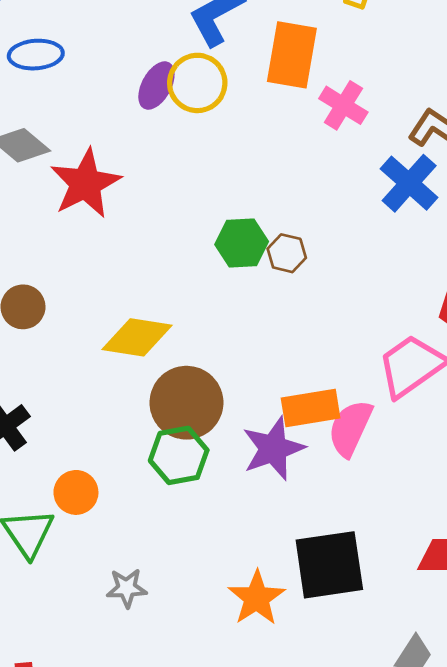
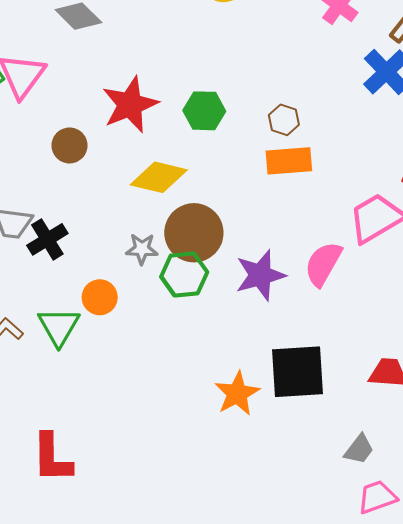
red star: (85, 183) -> (130, 105), moved
green hexagon: (242, 243) -> (204, 111), moved
orange rectangle: (311, 408) -> (289, 161), moved
gray star: (127, 588) -> (142, 249), moved

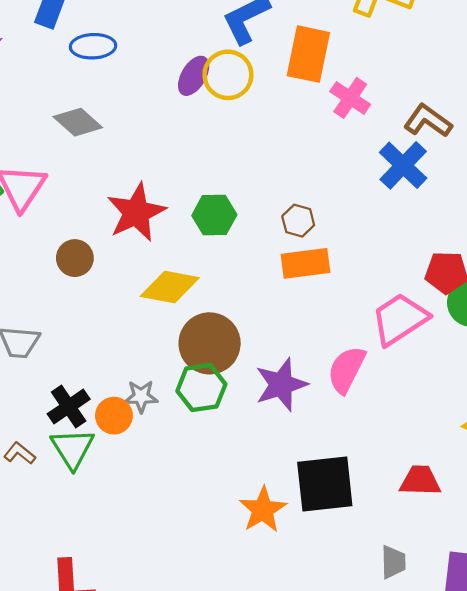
black cross: (47, 239) -> (69, 407), moved
gray star: (142, 249) -> (141, 396), moved
gray trapezoid: (359, 449) -> (393, 562), turned -36

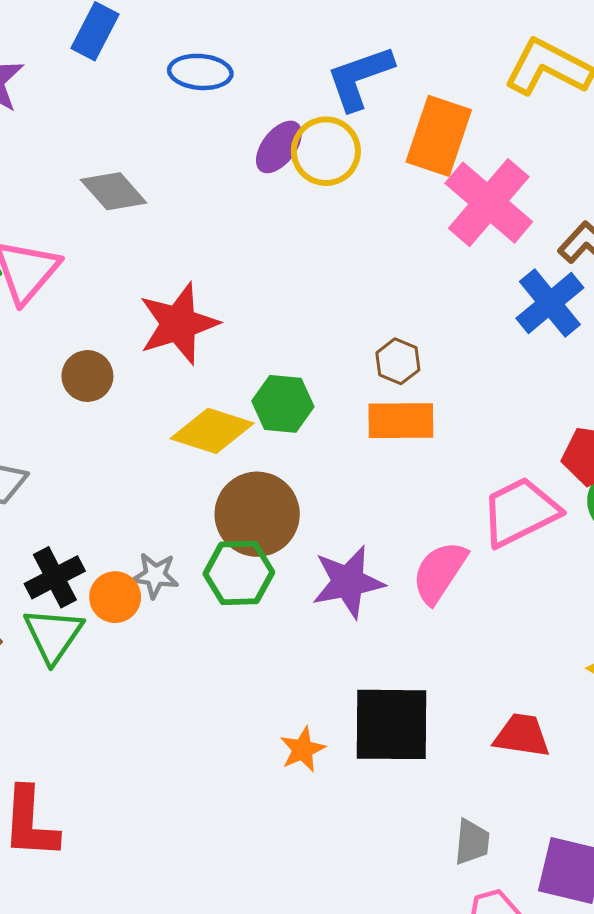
blue ellipse: (93, 46) -> (200, 72), moved
pink cross: (350, 98) -> (489, 203), size x1.6
green hexagon: (214, 215) -> (283, 404), moved
orange star: (263, 510) -> (303, 749), size x0.7

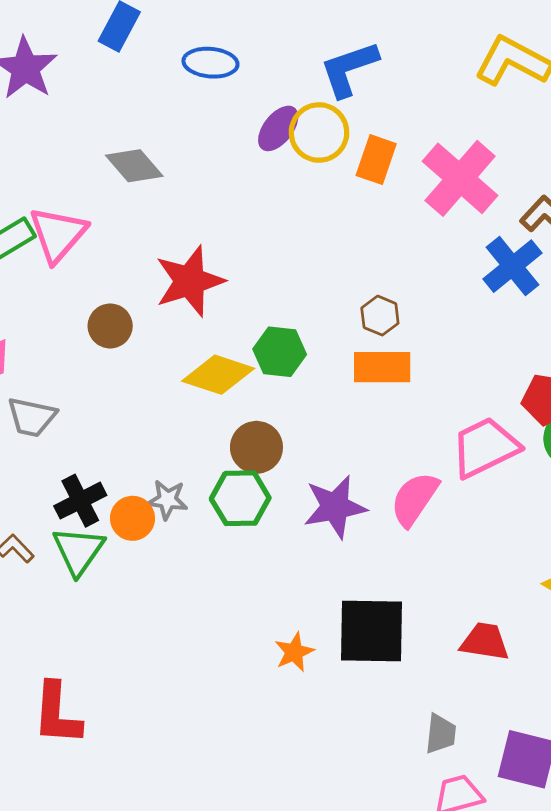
orange rectangle: (439, 136) -> (376, 160), moved, size x0.7
brown circle: (257, 514) -> (256, 447), size x0.7

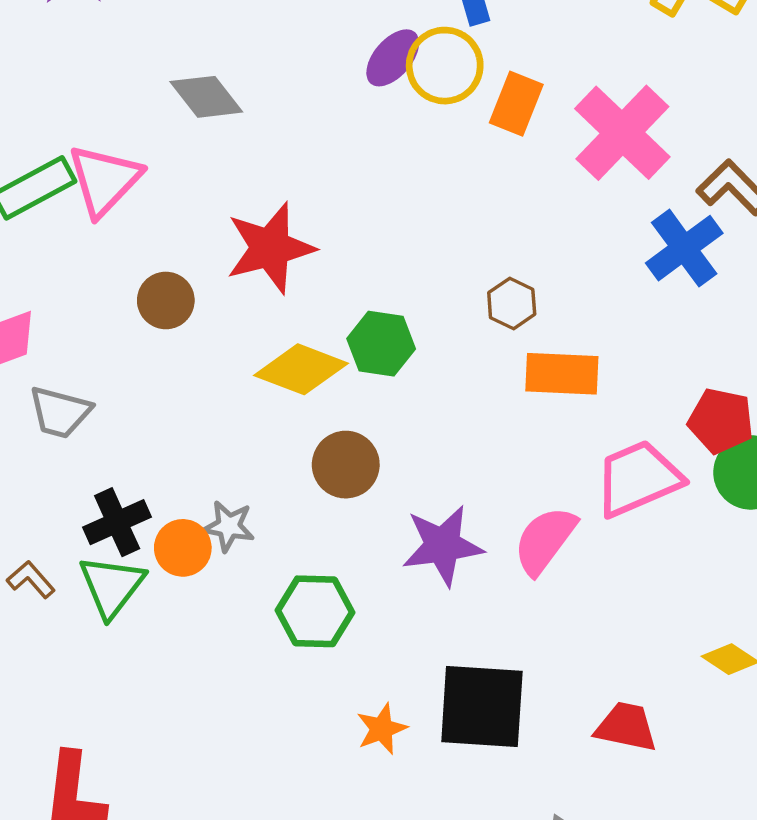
orange rectangle: (382, 367) -> (562, 374), moved
green hexagon: (240, 498) -> (315, 611), moved

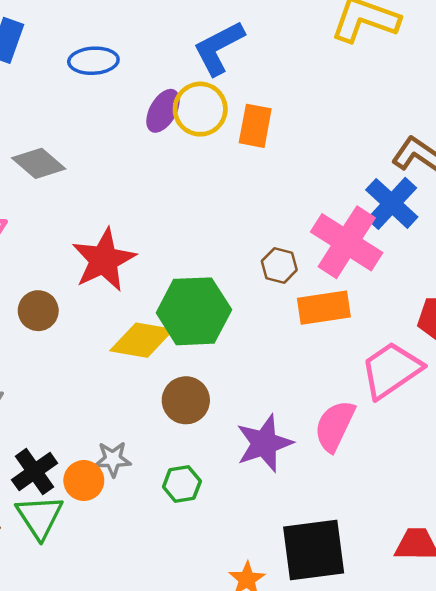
pink cross: (622, 133) -> (347, 242), moved
green hexagon: (381, 344) -> (194, 311), size x1.5
green hexagon: (315, 611) -> (182, 484), moved, size x0.7

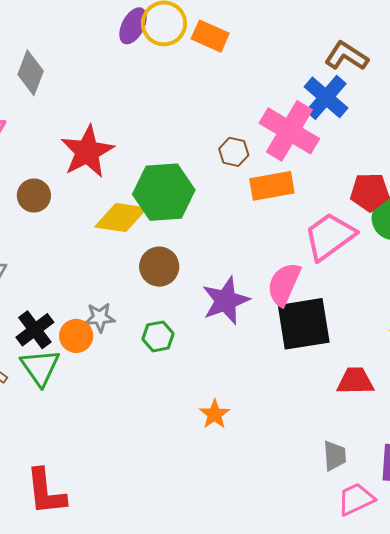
orange rectangle: (255, 126) -> (210, 36), turned -75
gray diamond: (39, 163) -> (31, 73), turned 72
black square: (314, 550) -> (304, 324), moved

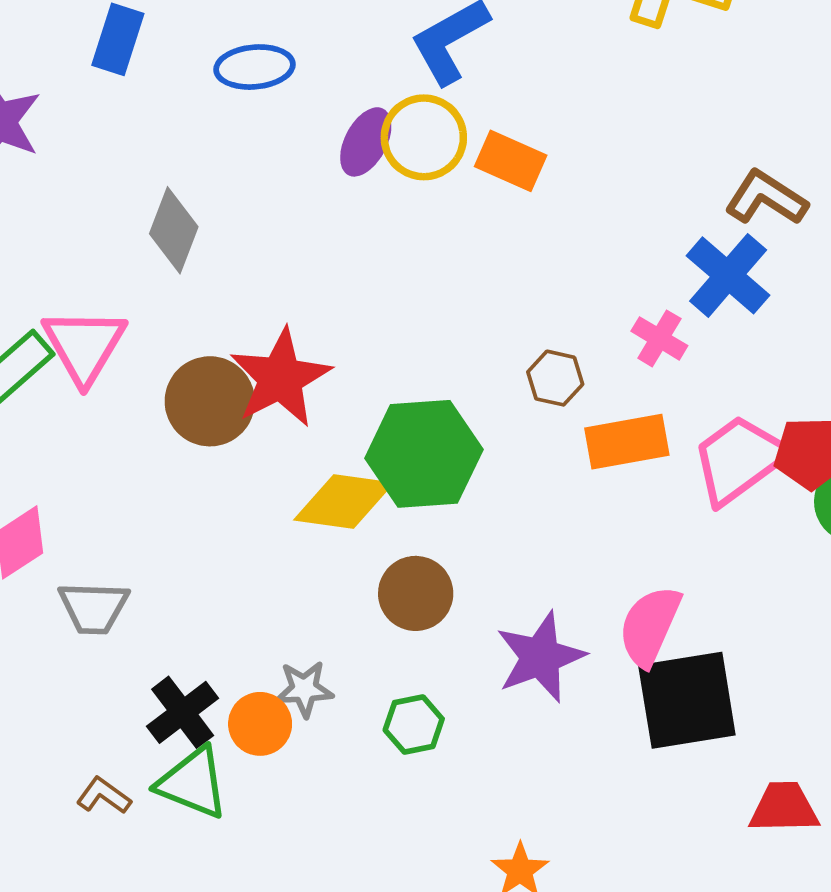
pink cross: (289, 131) -> (659, 338), size x0.5
brown circle: (34, 196) -> (210, 401), moved, size x1.4
pink trapezoid: (330, 236) -> (739, 460), moved
green triangle: (40, 367) -> (193, 783), turned -33

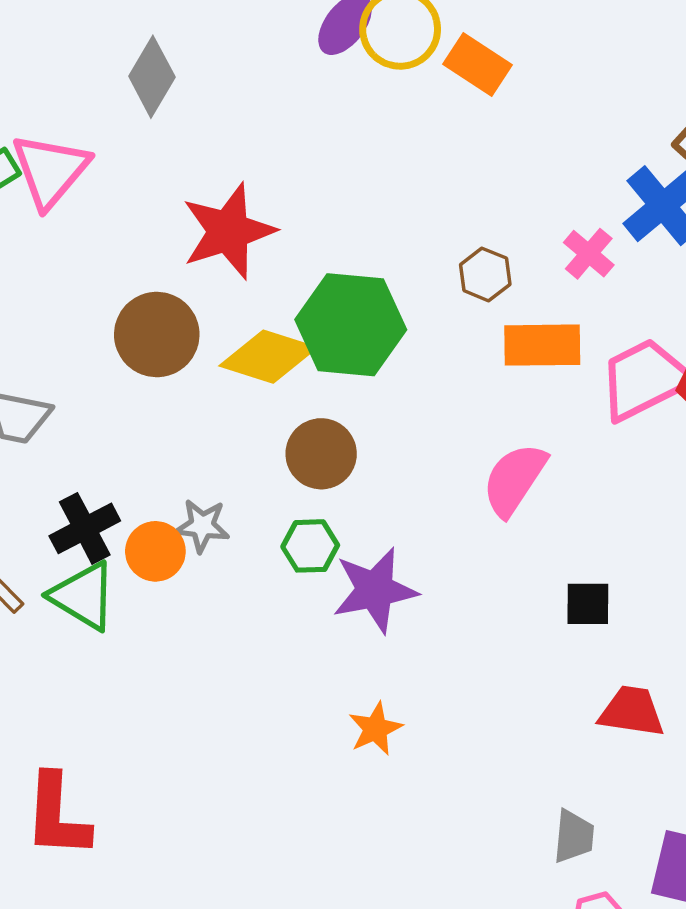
brown circle: (210, 401) -> (157, 335), moved
pink semicircle: (650, 626) -> (514, 480), moved
purple star: (540, 657) -> (375, 590), moved
black square: (687, 700) -> (588, 604), moved, size x0.5
green hexagon: (414, 725) -> (310, 546), moved

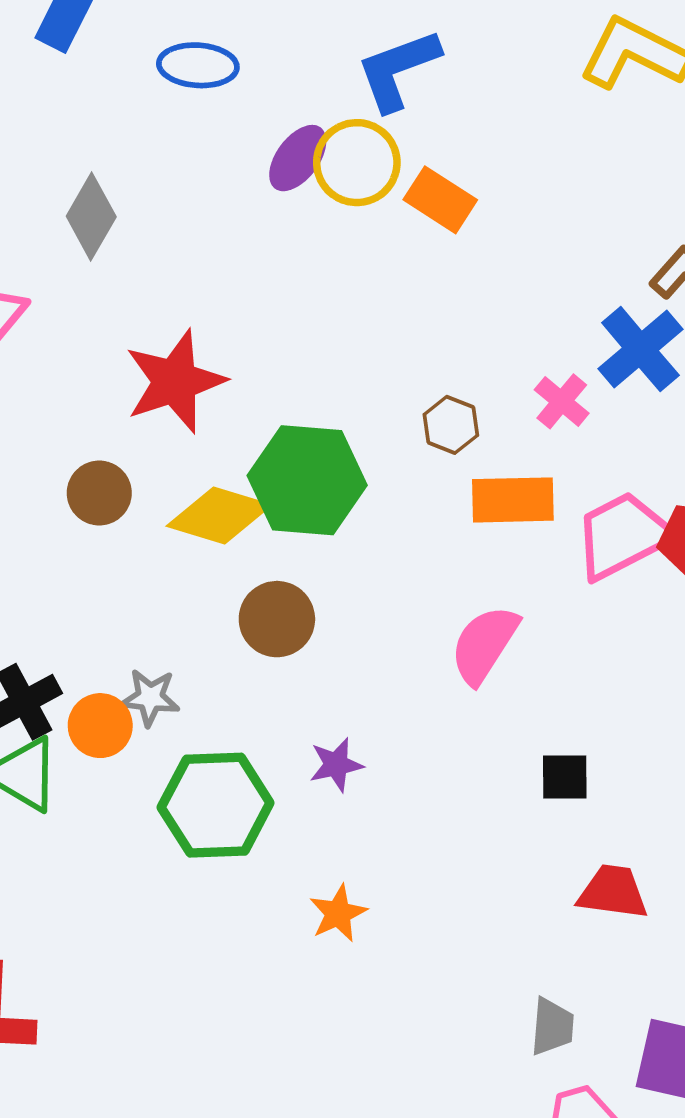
brown circle: (157, 335) -> (99, 493), size x0.7
green hexagon: (310, 546) -> (216, 805), moved, size x1.8
purple star: (375, 590) -> (336, 765), size x0.6

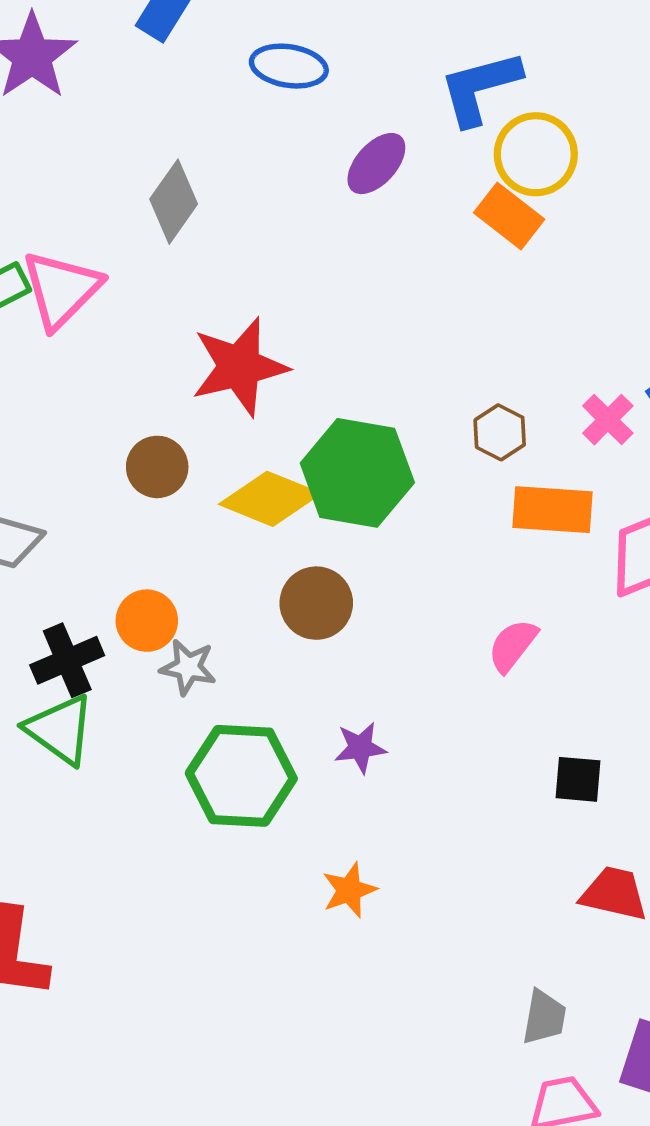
yellow circle: (357, 163) -> (536, 154), moved
pink semicircle: (484, 644) -> (513, 646), size x0.7
orange circle: (100, 726) -> (147, 621), moved

